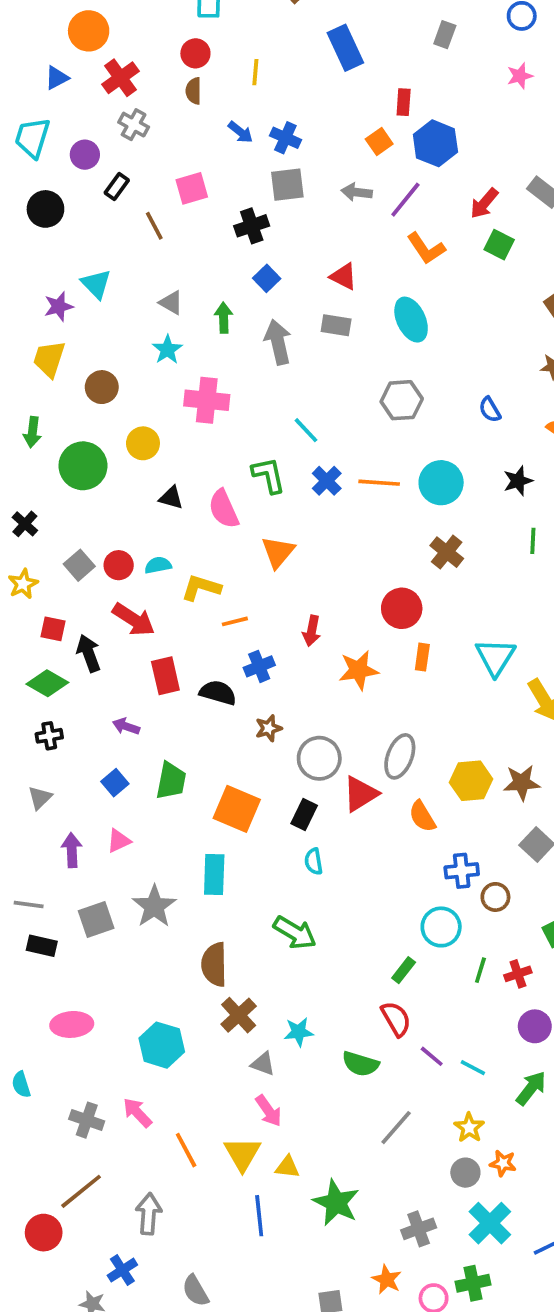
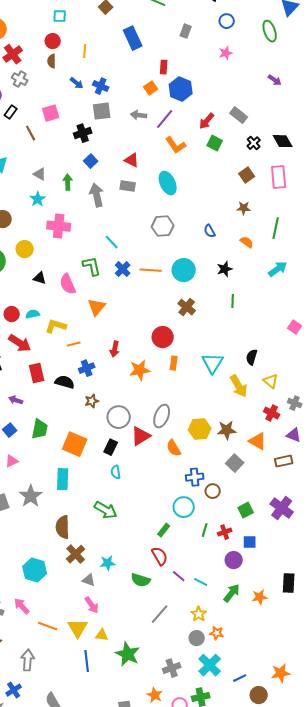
orange line: (186, 1150) -> (48, 626), turned -42

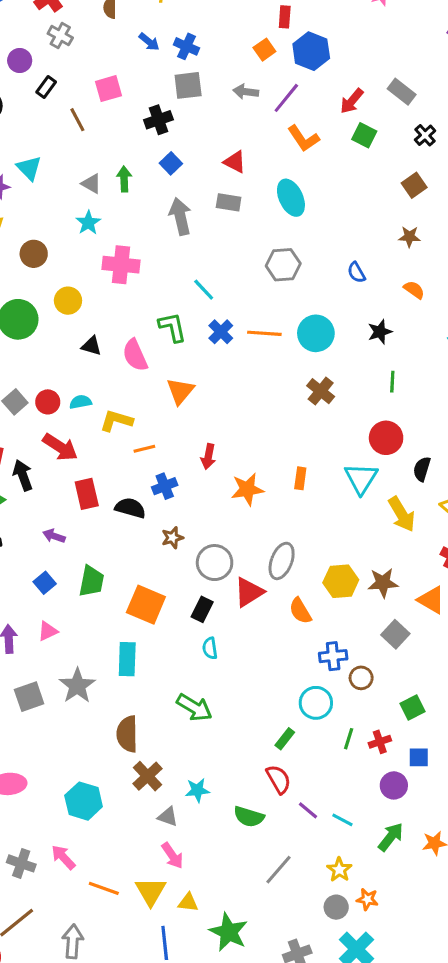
green arrow: (68, 182) -> (124, 179), moved
red circle: (163, 337) -> (386, 438), moved

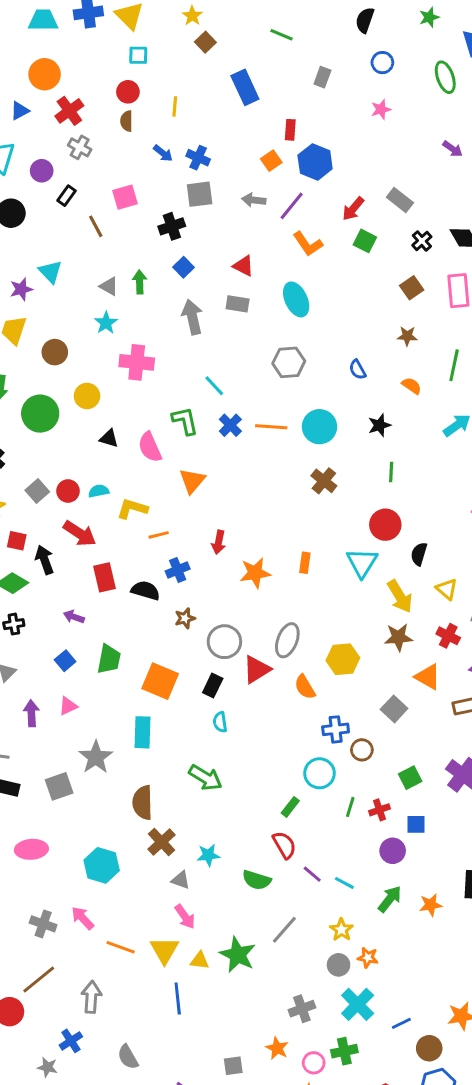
brown star: (383, 583) -> (398, 637), moved
gray square: (29, 697) -> (59, 786), moved
green star: (229, 932) -> (238, 955), moved

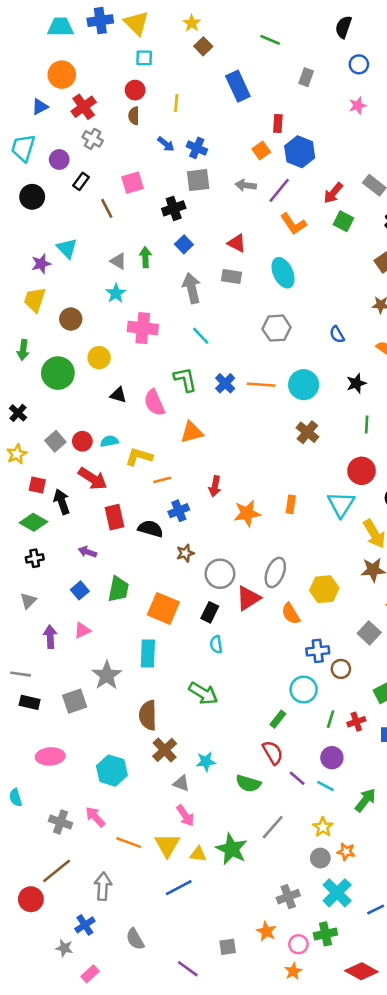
cyan line: (214, 386) -> (201, 336), moved
orange triangle: (192, 481) -> (192, 432), turned 35
purple circle: (393, 851) -> (332, 758), moved
blue line: (178, 998) -> (179, 888), turned 68

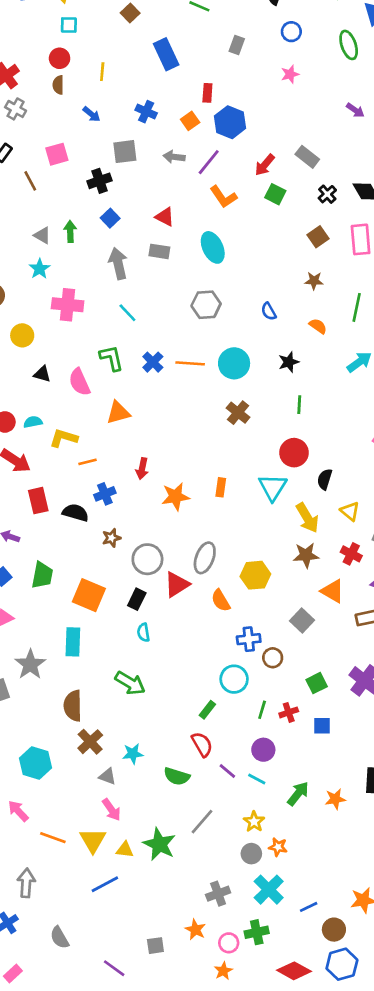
blue cross: (197, 148) -> (146, 112), moved

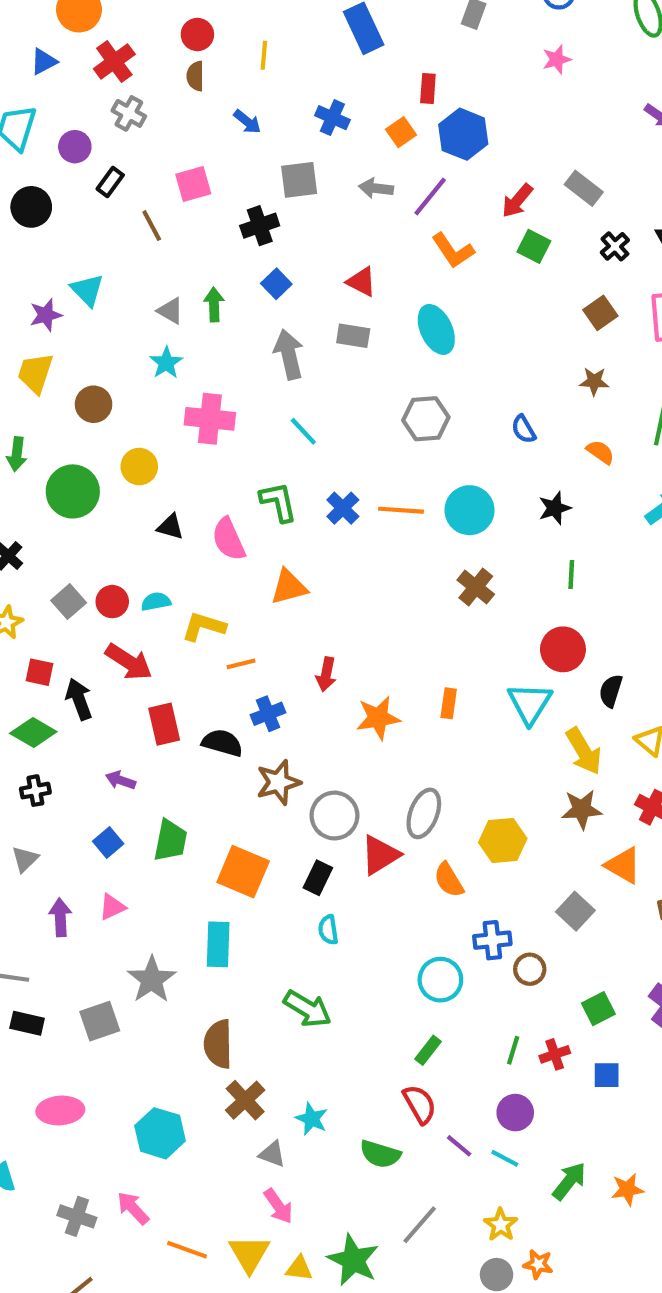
brown star: (111, 538) -> (278, 782), size x1.5
cyan circle: (234, 679) -> (440, 980), moved
cyan star: (133, 754) -> (312, 1119), turned 30

